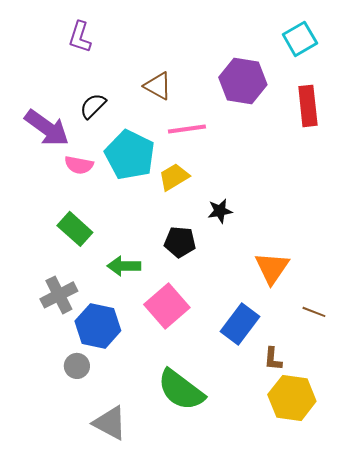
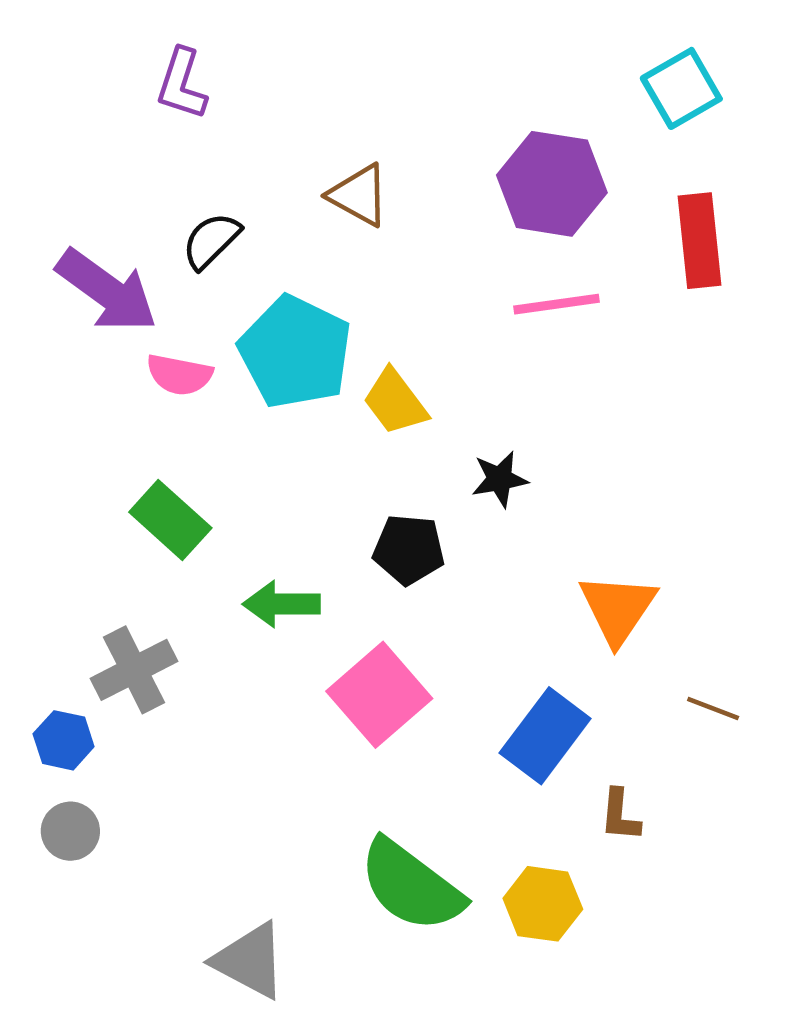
pink line: (187, 129) -> (556, 304), moved
yellow trapezoid: (174, 177) -> (395, 402), turned -96
blue hexagon: (98, 326) -> (64, 740), moved, size x0.6
gray circle: (77, 366) -> (70, 831), moved
yellow hexagon: (292, 398) -> (543, 904), moved, size x0.7

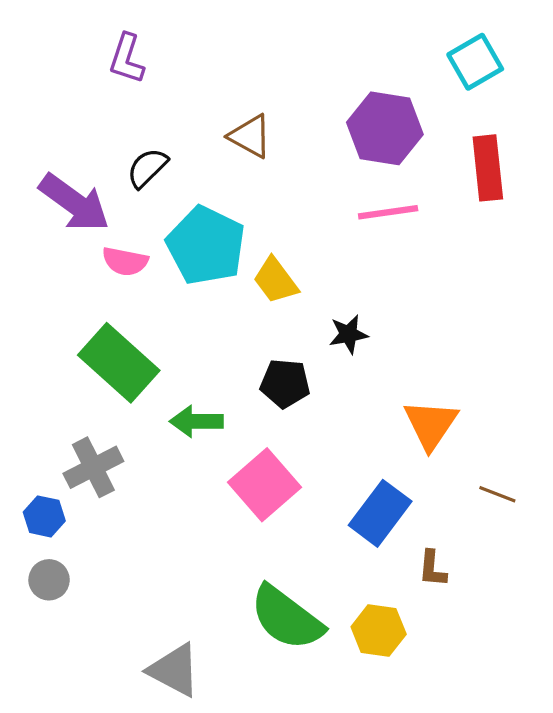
green rectangle: (170, 520) -> (119, 363), size x1.4

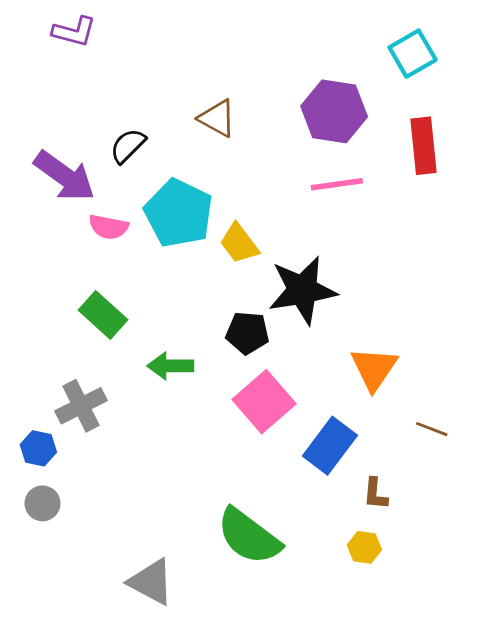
purple L-shape: (127, 59) -> (74, 32), moved, turned -93
black star: (348, 334) -> (302, 290), size x2.0
green rectangle: (119, 363) -> (103, 315), size x0.7
pink square: (264, 485) -> (264, 402), moved
yellow hexagon: (379, 631) -> (364, 547), moved, size x0.7

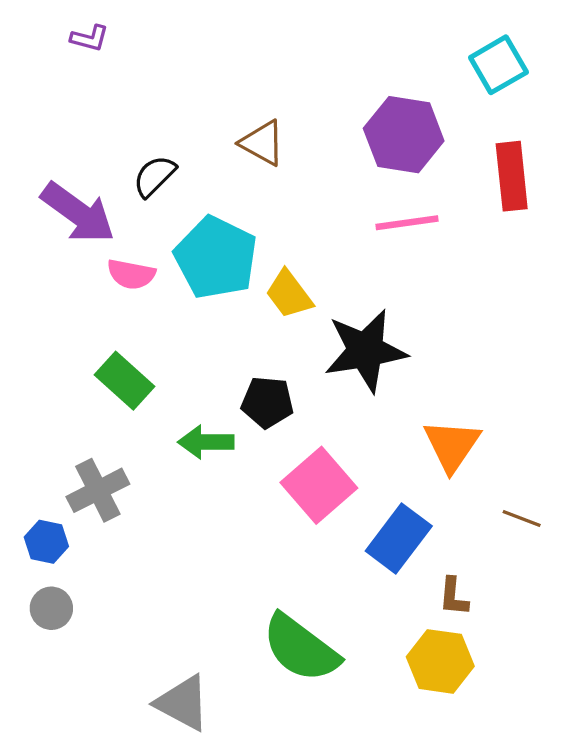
purple L-shape: (74, 32) -> (90, 38), size x0.7
black pentagon: (247, 333) -> (267, 402), moved
yellow hexagon: (364, 547) -> (440, 661), size x1.6

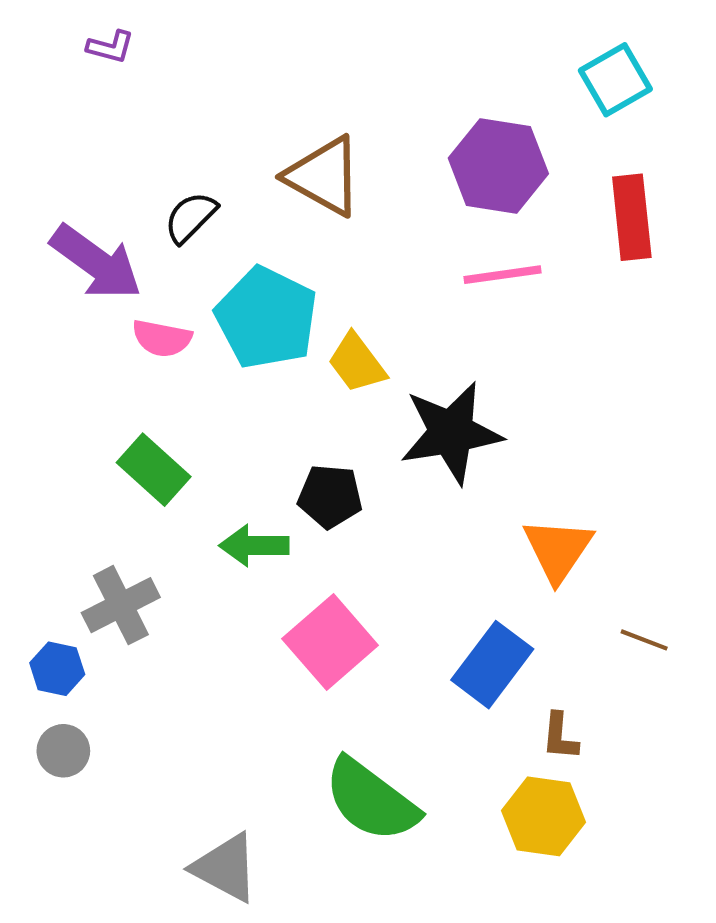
brown triangle: (262, 143) -> (324, 176), size x1.4
pink square: (319, 485) -> (330, 642), moved

